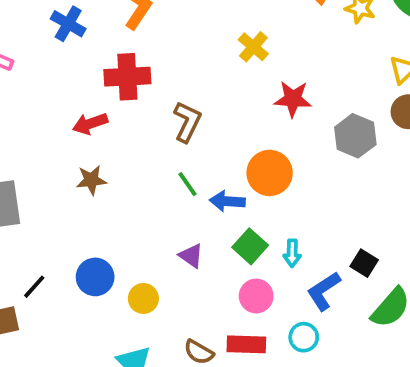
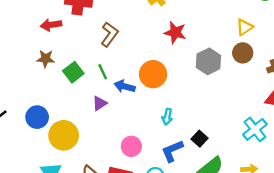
green square: (250, 246) -> (73, 72), moved
cyan arrow: (292, 253) -> (167, 117), moved
purple triangle: (191, 256) -> (100, 103), moved, turned 42
yellow circle: (143, 298) -> (64, 135), size x1.6

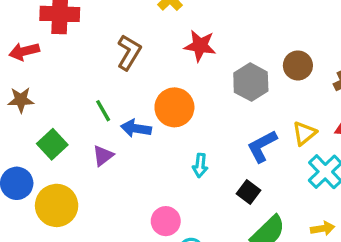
yellow triangle: (244, 27) -> (304, 133), moved
brown L-shape: (109, 34) -> (129, 52), moved
green square: (73, 72) -> (52, 144), moved
pink circle: (131, 146) -> (166, 221), moved
blue L-shape: (172, 151) -> (262, 146), moved

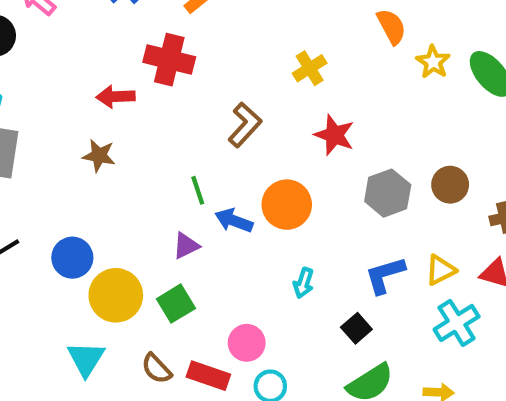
green square: (52, 144) -> (176, 304), moved

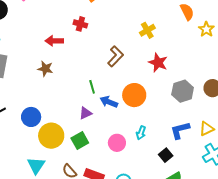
red cross: (169, 60) -> (80, 24), size x0.6
pink circle: (247, 343) -> (117, 143), moved

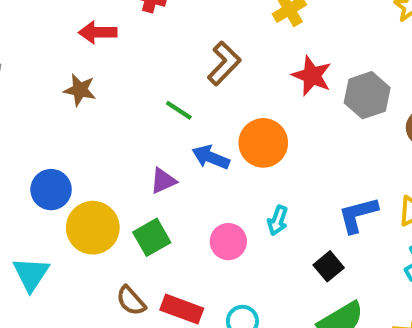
green line: (92, 87) -> (179, 110), moved, turned -40
gray hexagon: (183, 91) -> (367, 95), moved
cyan triangle: (36, 165) -> (31, 274), moved

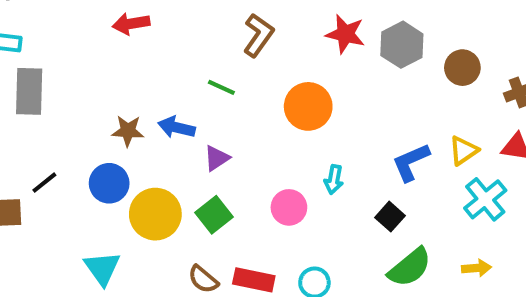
brown star: (80, 90) -> (128, 131), moved
blue arrow: (211, 157) -> (176, 127), moved

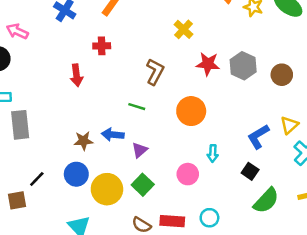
red arrow: (131, 24) -> (77, 75), turned -80

